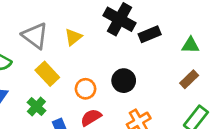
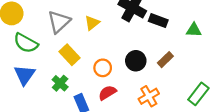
black rectangle: (150, 34) -> (158, 21), turned 42
gray triangle: (35, 36) -> (59, 22), turned 40
brown rectangle: (189, 79) -> (165, 60), moved

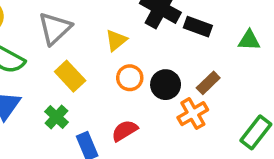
yellow triangle: (92, 23) -> (116, 40), moved
orange circle: (103, 68) -> (130, 78), moved
orange cross: (149, 96) -> (193, 114), moved

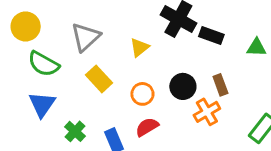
orange circle: (130, 78) -> (142, 94), moved
brown rectangle: (208, 83) -> (220, 85), turned -66
green cross: (56, 117) -> (75, 131), moved

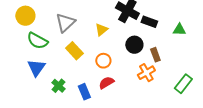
black circle: (183, 86) -> (134, 45), moved

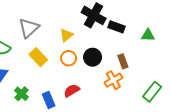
black circle: (134, 45) -> (93, 57), moved
orange circle: (103, 61) -> (69, 58), moved

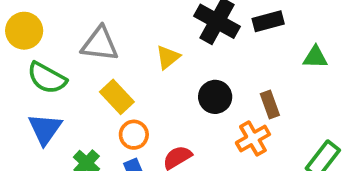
black rectangle: (117, 27) -> (268, 21), moved, turned -35
gray triangle: (29, 28) -> (100, 44), turned 50
orange circle: (69, 58) -> (134, 135), moved

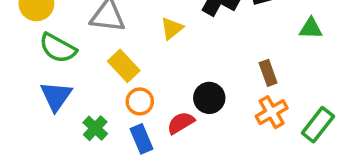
black circle: (215, 97) -> (209, 98), moved
orange cross: (253, 138) -> (272, 112), moved

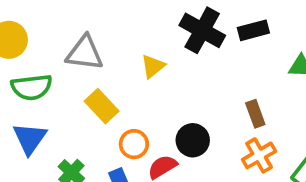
green semicircle: (58, 48) -> (32, 87), turned -36
orange circle: (140, 101) -> (134, 144), moved

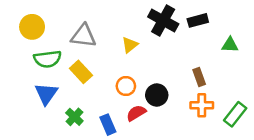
yellow rectangle: (102, 106) -> (81, 72), moved
orange circle: (134, 144) -> (126, 86), moved
orange cross: (259, 155) -> (202, 105), turned 30

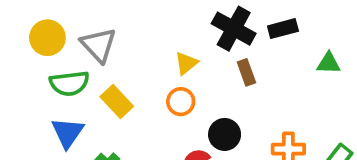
gray triangle: (83, 36) -> (99, 45), moved, turned 40
brown rectangle: (199, 77) -> (246, 72), moved
orange circle: (126, 86) -> (181, 102), moved

